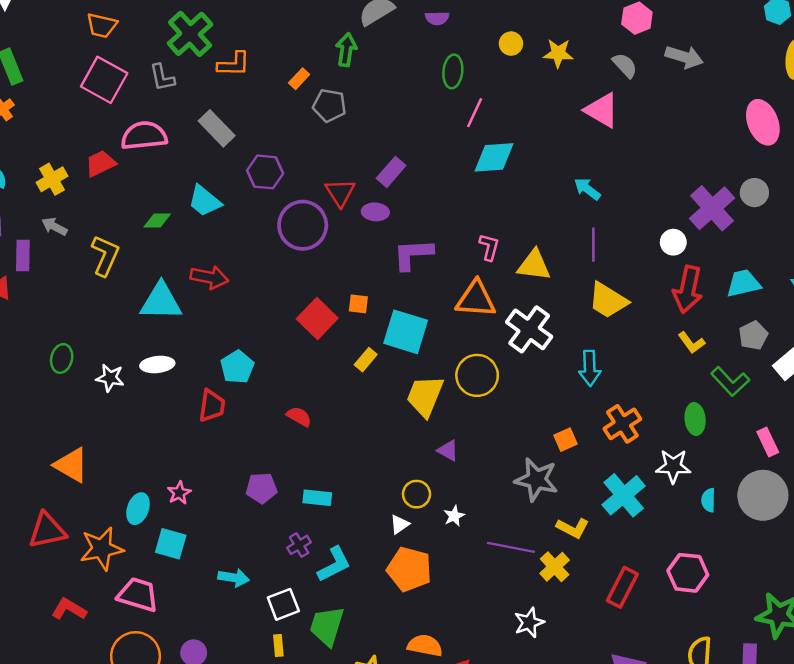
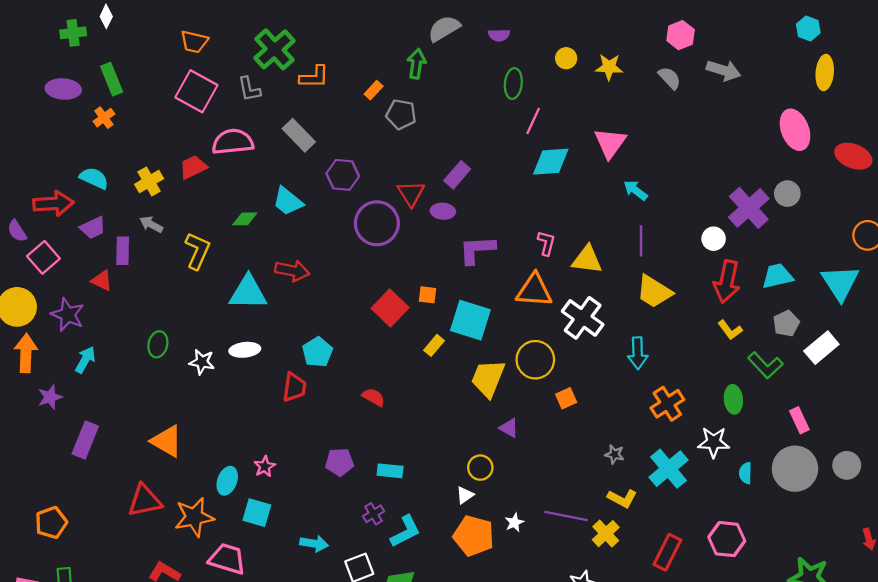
pink triangle: (602, 110) -> (610, 143), moved, turned 36
orange square: (565, 440) -> (566, 398), moved
gray star: (536, 480) -> (615, 454), moved, size x0.5
white star: (454, 516) -> (514, 523), moved

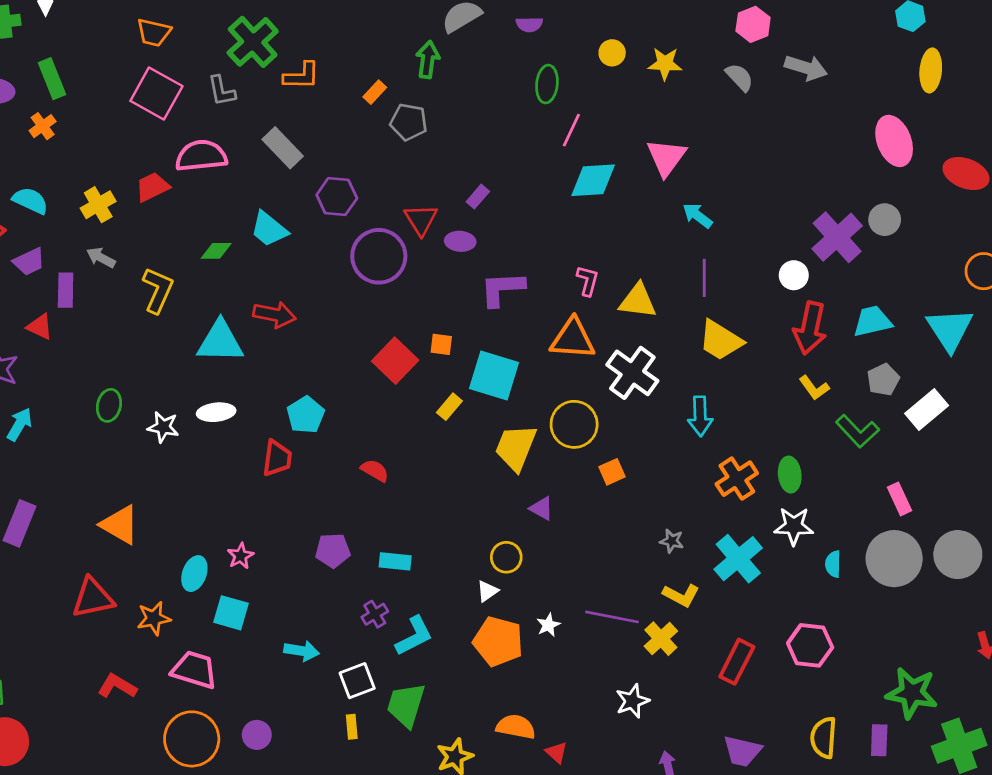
purple rectangle: (457, 175) -> (478, 197), size x0.7
green ellipse: (733, 399) -> (790, 475), moved
gray circle: (847, 465) -> (958, 555), size x1.4
orange star: (194, 517) -> (154, 618), size x0.7

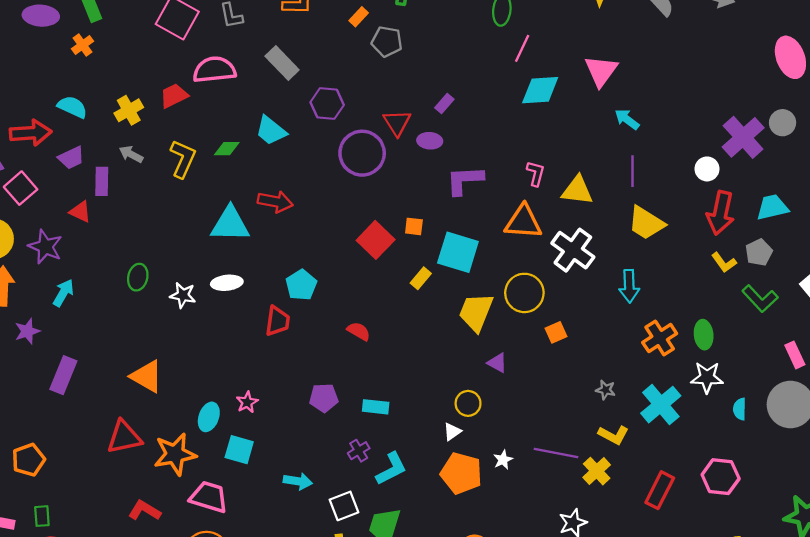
yellow L-shape: (158, 290) -> (183, 159), moved
gray pentagon: (883, 380) -> (759, 252), moved
orange star: (154, 618) -> (175, 454), size x1.5

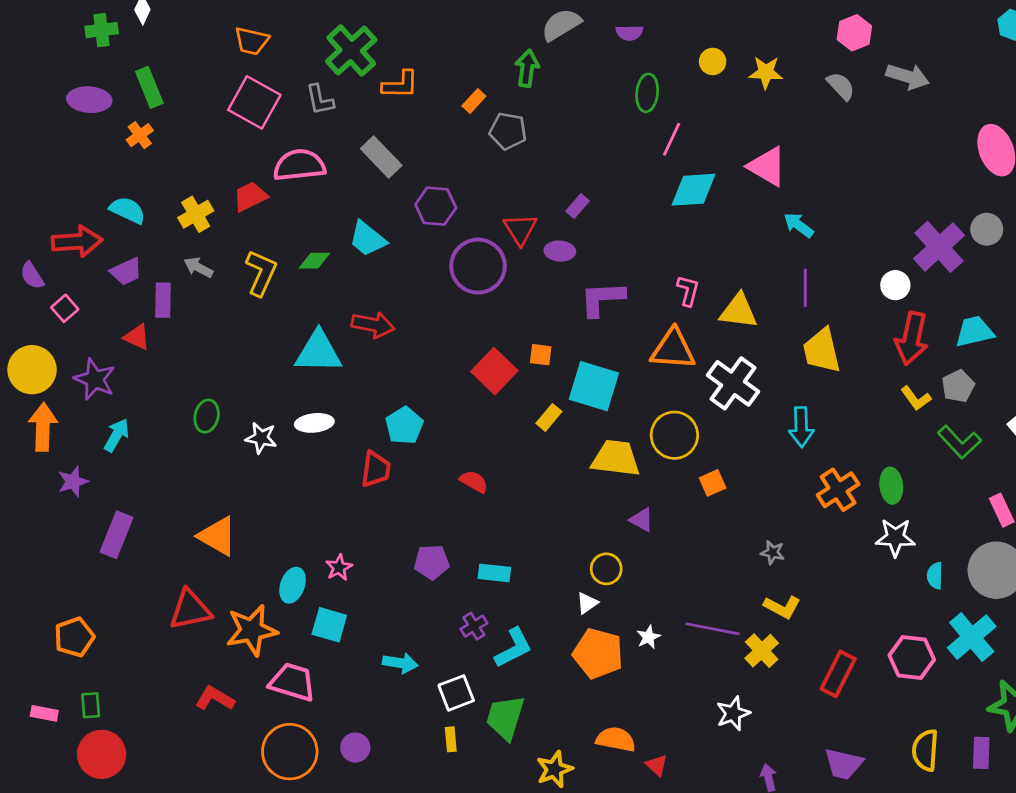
pink triangle: (601, 71) -> (767, 166), turned -36
pink square: (21, 188) -> (65, 308), size x0.7
yellow trapezoid: (646, 223) -> (822, 351), turned 45
yellow trapezoid: (476, 312) -> (616, 458), turned 75
cyan cross: (661, 405) -> (972, 637), moved

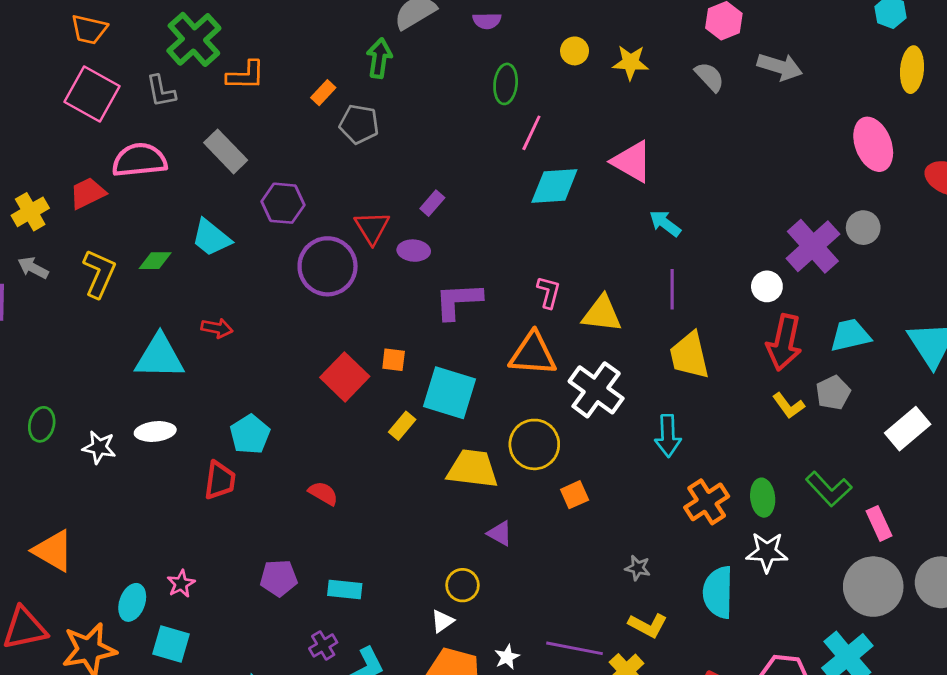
red arrow: (373, 325) -> (217, 328), size x0.7
green L-shape: (959, 442) -> (829, 489), moved
cyan semicircle: (935, 576) -> (718, 592), moved, size x1.8

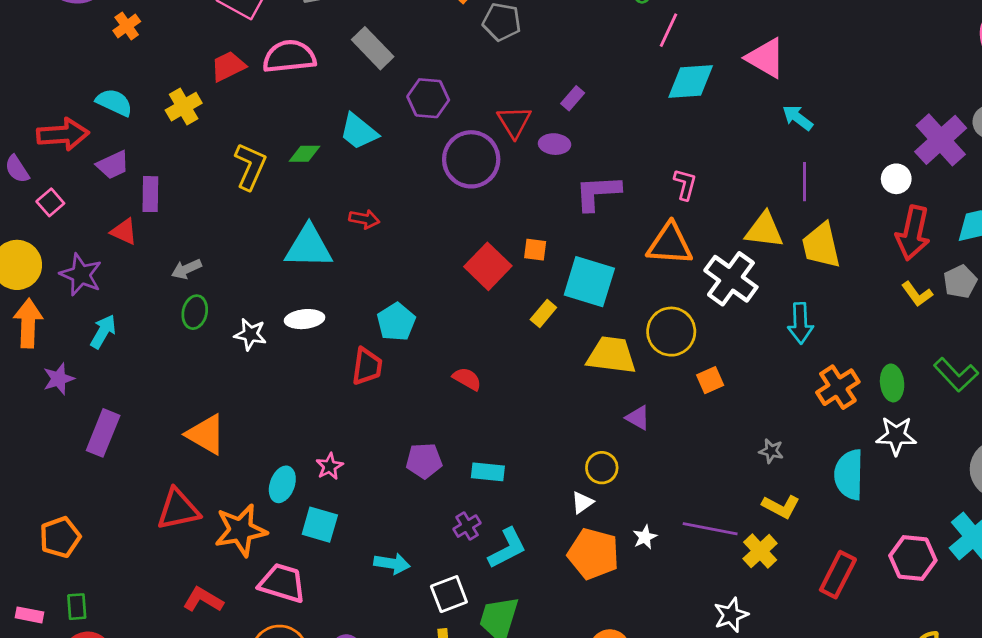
red trapezoid: (88, 193) -> (228, 66), moved
gray arrow: (33, 268) -> (186, 269), moved, turned -52
yellow triangle: (602, 314) -> (764, 230), moved

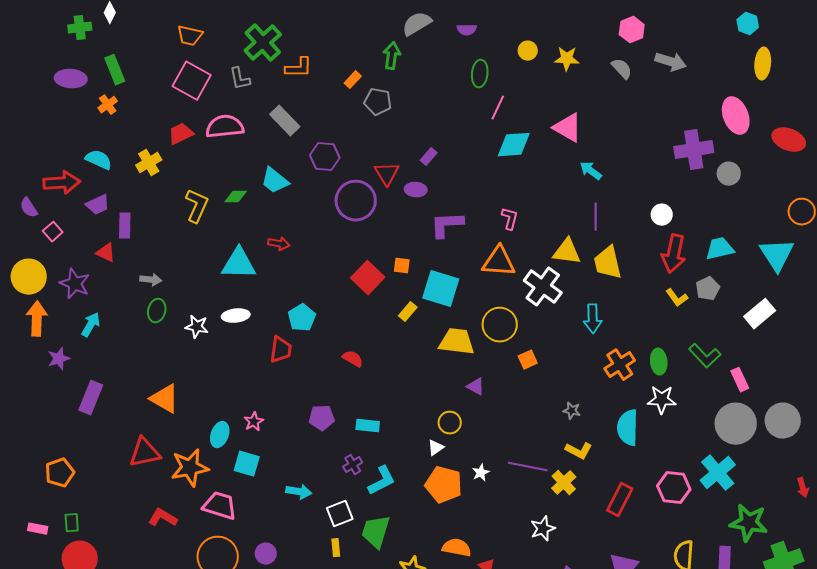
purple cross: (941, 140) -> (694, 150), moved, turned 33
gray arrow: (186, 269) -> (151, 280), turned -150

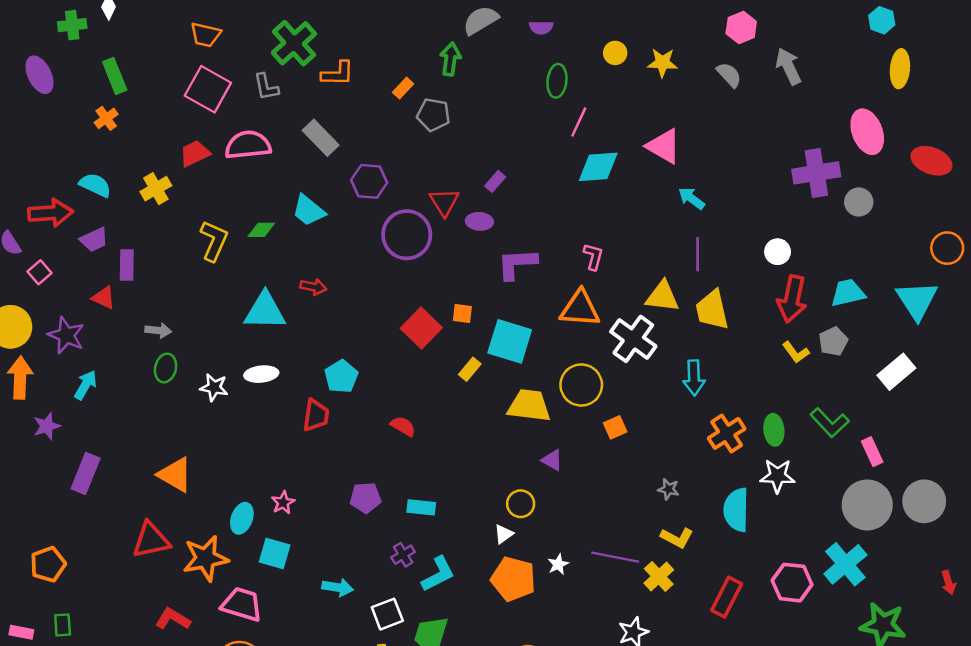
gray arrow: (671, 62) -> (788, 66), turned -132
purple ellipse: (71, 79) -> (39, 75), moved, turned 60

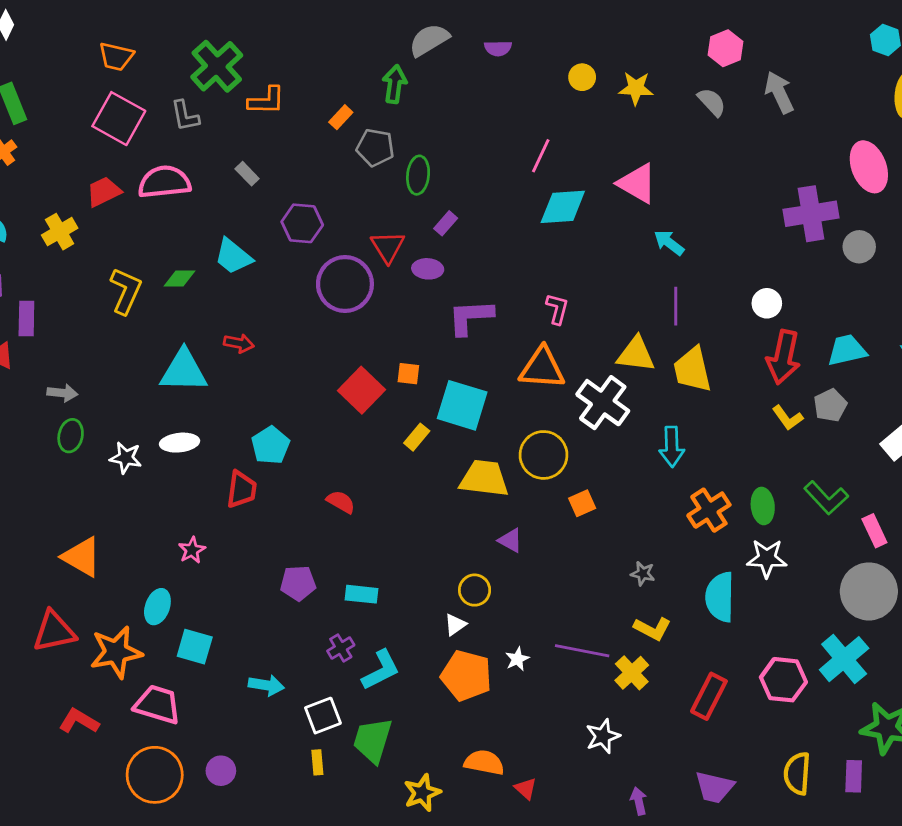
green ellipse: (557, 81) -> (418, 175), moved
gray rectangle: (321, 138) -> (247, 174), size x0.6
pink star: (283, 503) -> (192, 550), moved

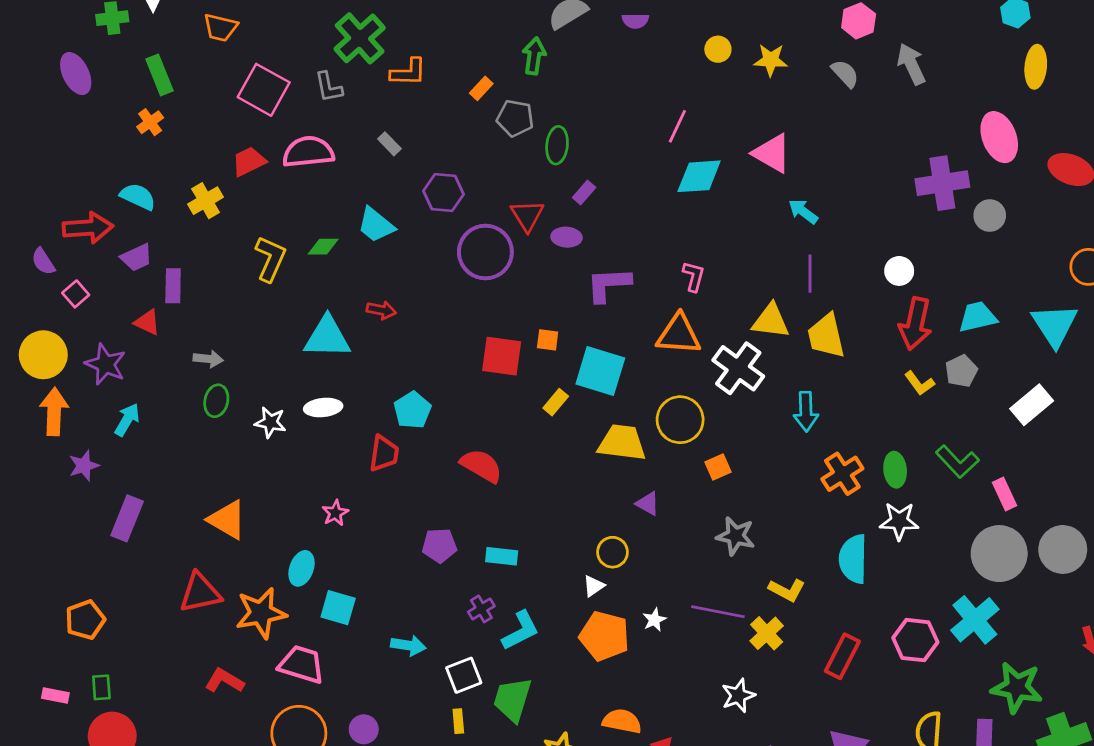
orange trapezoid: (116, 57) -> (220, 28), moved
red square: (362, 390) -> (502, 356), turned -36
red semicircle: (341, 502) -> (481, 466), size x1.5
gray star: (643, 574) -> (736, 536), moved, size x1.6

